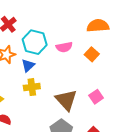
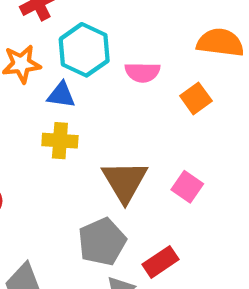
blue triangle: (28, 65) -> (61, 95), turned 40
pink square: (96, 97) -> (187, 187), turned -32

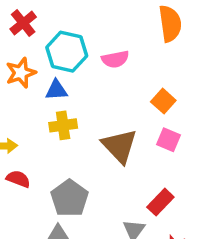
orange semicircle: (220, 43) -> (170, 24), turned 87
orange square: (196, 98) -> (163, 101), moved
gray pentagon: (102, 242) -> (70, 198), moved

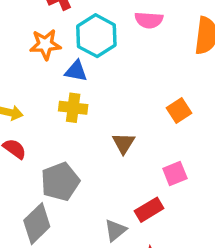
pink semicircle: (115, 59) -> (149, 20), moved
pink square: (169, 140) -> (175, 174), moved, turned 30
brown triangle: (120, 146) -> (124, 143), size x0.6

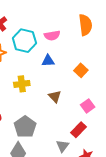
pink semicircle: (149, 20) -> (52, 35), moved
blue triangle: (76, 71) -> (48, 61), moved

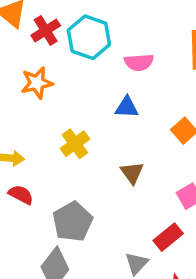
cyan hexagon: (24, 41) -> (89, 37), moved
yellow cross: (22, 84) -> (75, 144), turned -35

